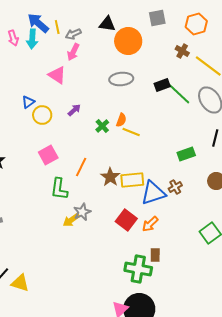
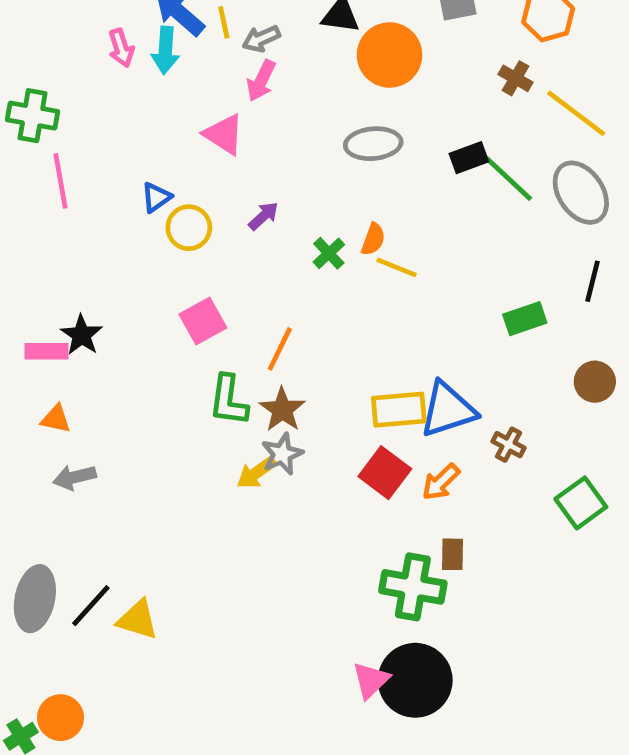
brown star: (110, 177) -> (282, 410), moved
yellow rectangle: (132, 180) -> (399, 410), moved
brown cross: (175, 187) -> (509, 445), moved, turned -32

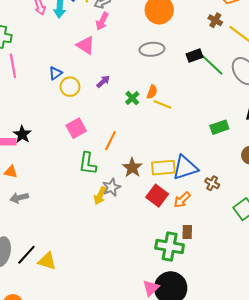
brown star: (282, 410) -> (132, 168), moved
yellow arrow: (257, 473) -> (100, 196), turned -30

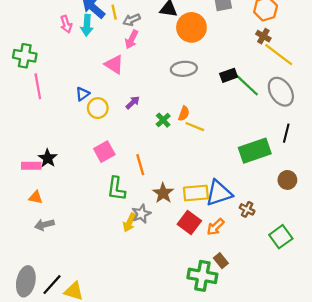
brown cross: (215, 20) -> (263, 36), moved
green rectangle: (219, 127) -> (255, 151), size x1.6
orange line: (110, 141) -> (140, 165), turned -42
brown rectangle: (187, 232) -> (221, 261), turned -40

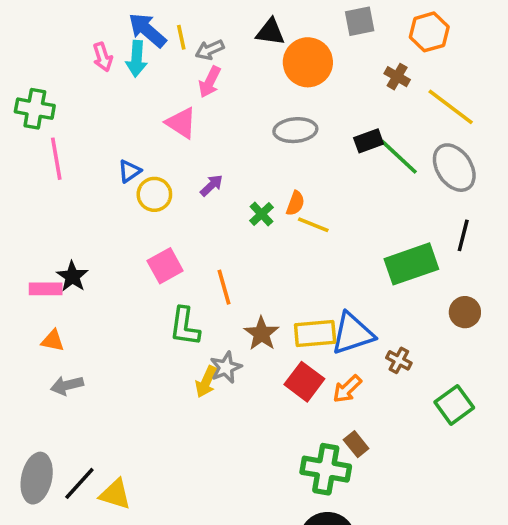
brown cross: (263, 36) -> (397, 77), moved

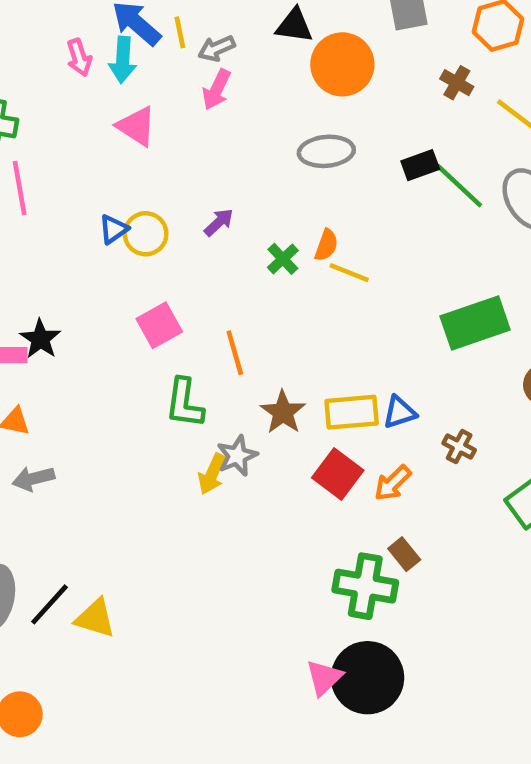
pink triangle: (181, 123) -> (136, 126), moved
blue triangle: (129, 171) -> (114, 229), moved
blue triangle: (352, 334) -> (400, 412), size x0.6

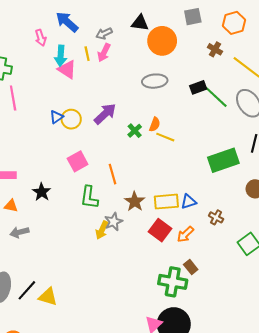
yellow line: (180, 32) -> (87, 54), moved
cyan arrow: (123, 60) -> (61, 56), moved
purple arrow: (219, 222) -> (105, 114), size x1.6
black star: (40, 339) -> (42, 192), moved

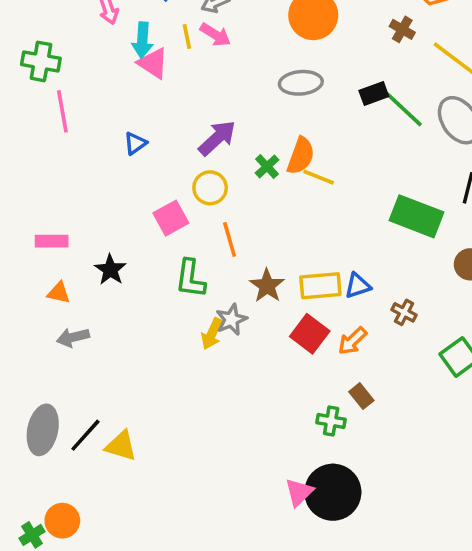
pink arrow: (104, 53) -> (215, 35), turned -84
yellow circle: (71, 119) -> (210, 188), moved
orange semicircle: (155, 124) -> (301, 156), size x1.5
green rectangle: (223, 160) -> (416, 216), turned 40
green cross: (173, 282) -> (331, 421), size x0.6

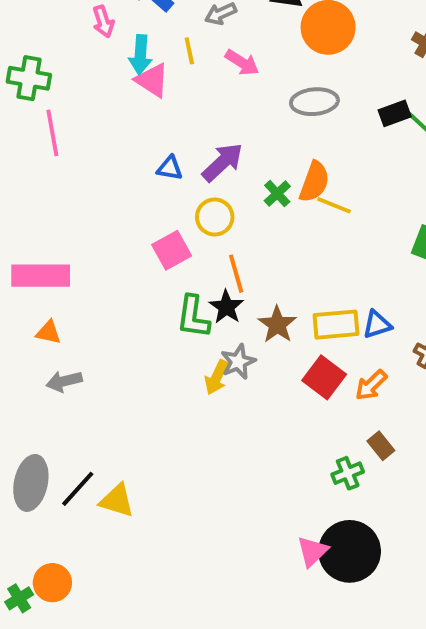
pink arrow: (215, 35) -> (242, 63), moved
blue triangle: (135, 143) -> (170, 168), moved, turned 45
pink rectangle: (52, 241) -> (41, 276), size x1.6
black star: (110, 270) -> (226, 307), moved
green cross: (331, 421) -> (348, 473), turned -32

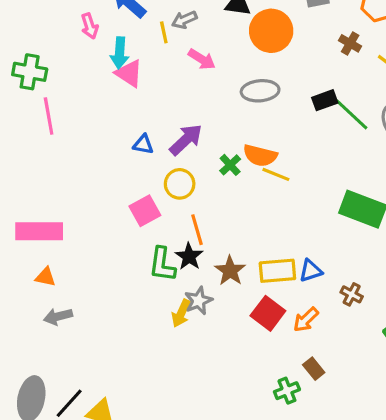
yellow line: (189, 51) -> (164, 32), moved
orange semicircle: (314, 182) -> (260, 155), turned 84

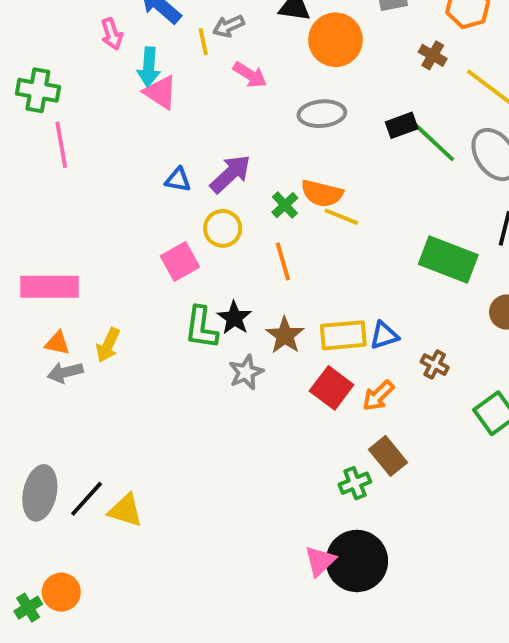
orange line: (197, 230) -> (283, 261), moved
yellow arrow: (181, 313) -> (108, 345), moved
gray arrow: (58, 316) -> (65, 372), moved
brown rectangle: (314, 369) -> (388, 456), size x1.4

